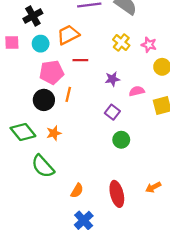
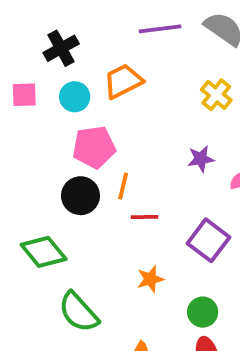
red line: (80, 60) -> (144, 217), moved
purple square: (112, 112) -> (208, 240), moved, size x1.5
orange star: (54, 133) -> (150, 279), moved
green circle: (121, 140) -> (203, 312), moved

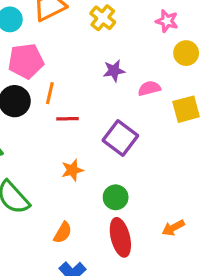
yellow cross: (216, 95) -> (103, 18), moved

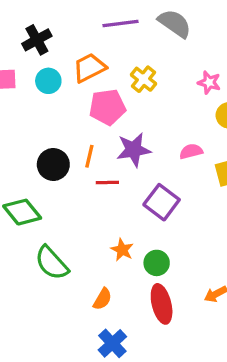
pink pentagon: (26, 61) -> (107, 107), moved
purple star: (114, 71) -> (134, 150), moved, size x1.5
orange star: (72, 170) -> (122, 250), moved, turned -30

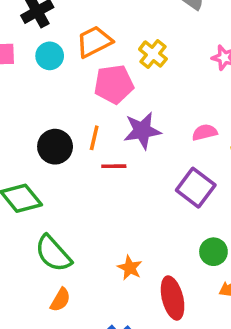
purple square: (162, 202) -> (196, 188), moved
orange star: (122, 250) -> (130, 268), moved
green circle: (157, 263) -> (213, 252), moved
orange semicircle: (102, 299) -> (60, 300), moved

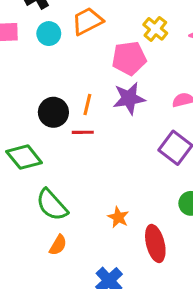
yellow cross: (153, 54) -> (155, 29), moved
pink pentagon: (114, 84) -> (129, 58), moved
red line: (114, 166) -> (83, 132), moved

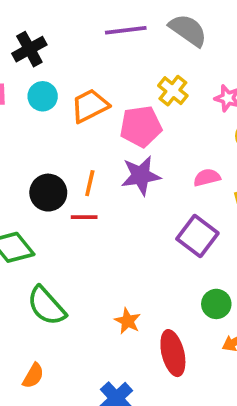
orange trapezoid: (87, 21) -> (90, 106), moved
orange semicircle: (58, 245) -> (33, 376), moved

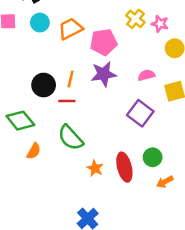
yellow cross: (173, 91) -> (135, 19), moved
green semicircle: (46, 306) -> (71, 138), moved
red ellipse: (173, 353) -> (124, 167), moved
orange semicircle: (33, 376) -> (34, 151), moved

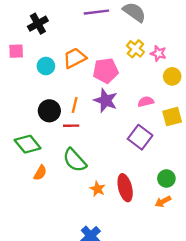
cyan circle: (40, 23) -> (46, 66), moved
purple star: (104, 74) -> (106, 100), turned 30
green circle: (153, 157) -> (166, 179), moved

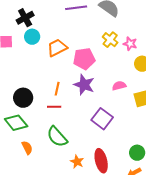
cyan circle: (46, 66) -> (32, 37), moved
black circle: (49, 111) -> (23, 98), moved
purple square: (140, 137) -> (102, 119), moved
orange semicircle: (40, 173) -> (27, 148), turned -56

